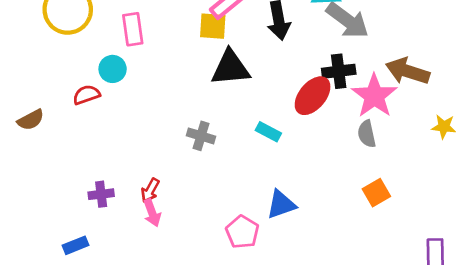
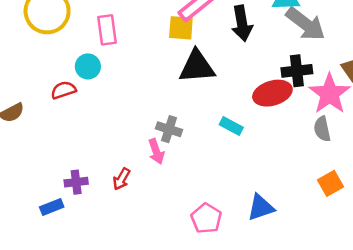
red ellipse: (313, 96) -> (272, 93), turned 33
blue triangle: (281, 204) -> (261, 207), moved
pink arrow: (152, 213) -> (156, 151), moved
blue rectangle: (75, 245) -> (52, 207), moved

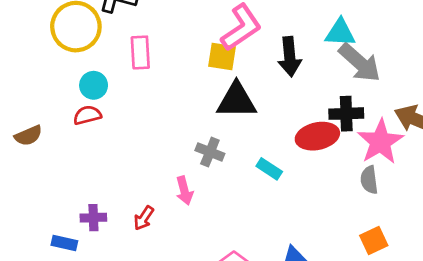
cyan circle: (88, 66) -> (94, 85), moved
gray cross: (169, 129) -> (210, 152), moved
blue rectangle: (52, 207) -> (64, 243), turned 30

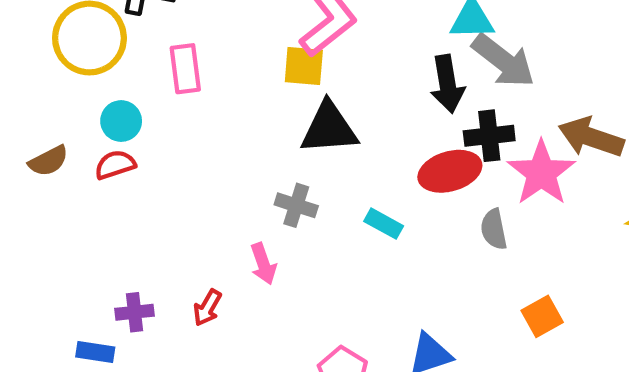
black arrow: (290, 57) -> (447, 84), moved
brown semicircle: (28, 136) -> (49, 161), moved
gray semicircle: (369, 180) -> (494, 229), moved

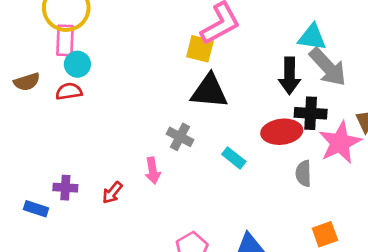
pink rectangle: (185, 69) -> (65, 40), moved

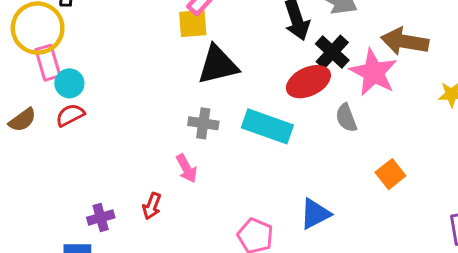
black cross: (311, 113) -> (332, 52), turned -32
cyan rectangle: (234, 158) -> (267, 126), size x1.8

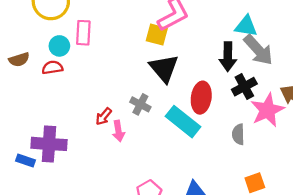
pink rectangle: (48, 63) -> (83, 33), moved
black triangle: (218, 65) -> (164, 68), turned 44
red ellipse: (308, 82) -> (201, 98), moved, turned -76
red arrow: (152, 206) -> (104, 116), moved
purple cross: (101, 218) -> (49, 144), size x1.8

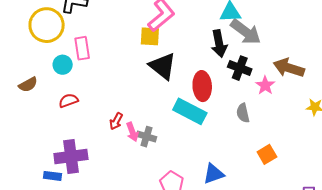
red semicircle: (52, 68) -> (69, 101), moved
black cross: (244, 87) -> (240, 68), turned -30
gray cross: (140, 104) -> (146, 137), moved
pink star: (267, 110) -> (265, 85), size x0.6

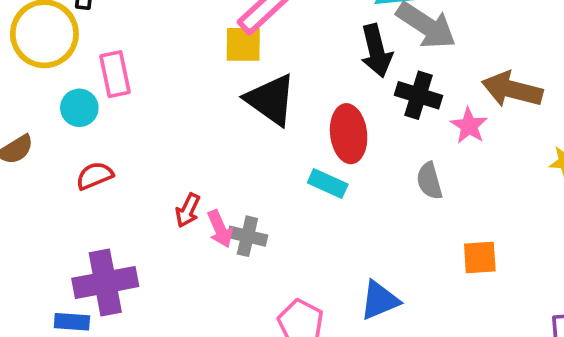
cyan rectangle: (190, 111) -> (328, 183), size x0.6
orange square: (267, 154) -> (480, 257), turned 30

